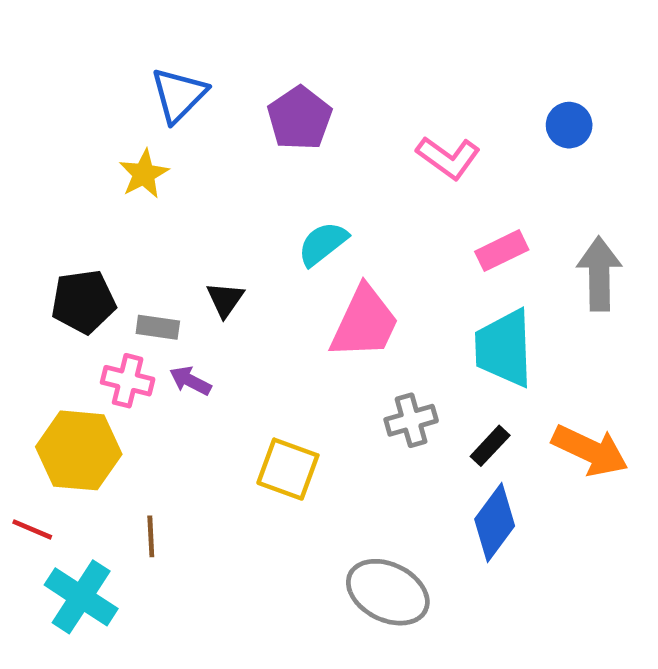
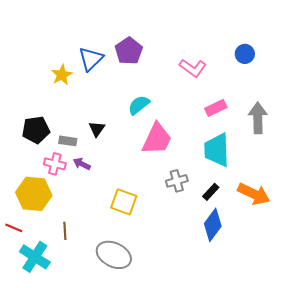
blue triangle: (179, 95) -> (91, 59), moved
gray ellipse: (388, 592) -> (114, 255), moved

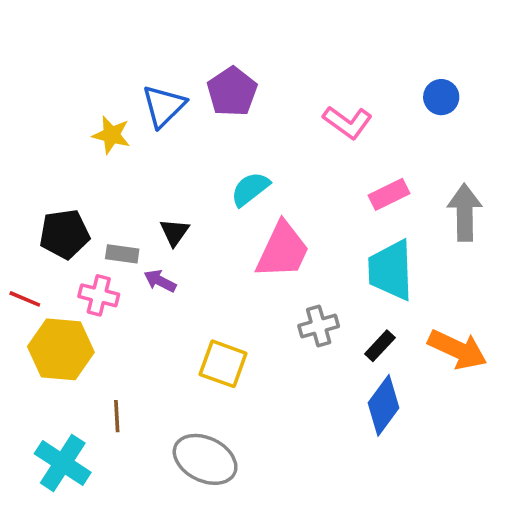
yellow star: (62, 75) -> (111, 135), turned -30
purple arrow: (82, 164) -> (160, 281), moved
red line: (14, 228) -> (25, 299), moved

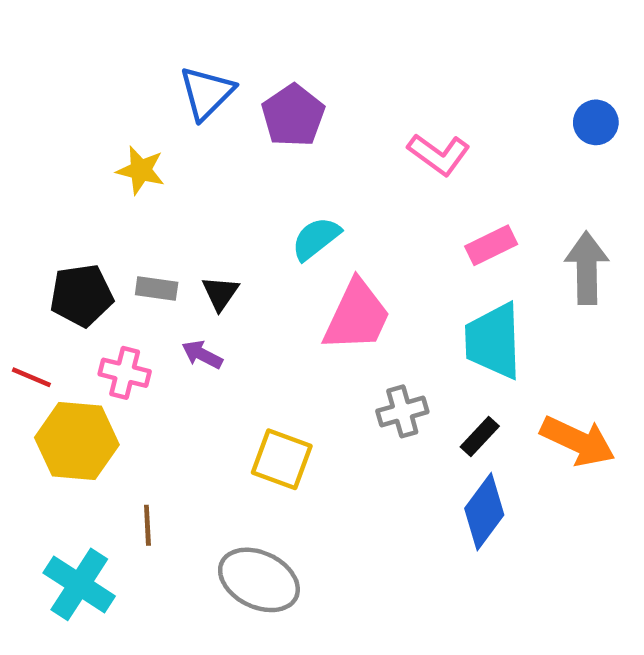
blue circle: (441, 97) -> (596, 122), moved
blue triangle: (164, 106) -> (207, 93), moved
gray rectangle: (122, 254) -> (157, 289), moved

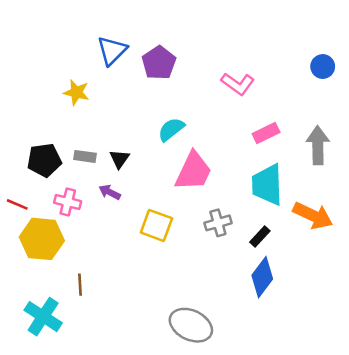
orange arrow: (578, 441) -> (313, 216), moved
yellow square: (282, 459) -> (156, 225), moved
gray ellipse: (259, 580) -> (191, 325), moved

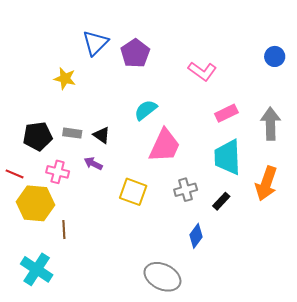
black triangle: (119, 159) -> (102, 135), turned -30
orange arrow: (313, 216) -> (266, 183), turned 84
blue diamond: (262, 277) -> (196, 236), moved, size x0.7
brown line: (80, 285) -> (64, 230), moved

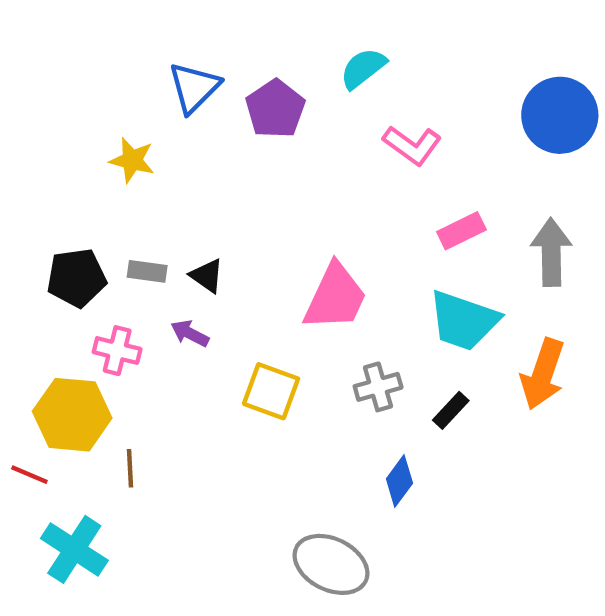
blue circle: (275, 56) -> (560, 115), size x1.8
cyan semicircle: (146, 110) -> (363, 68), moved
cyan trapezoid: (228, 157) -> (464, 321), turned -69
red line: (15, 174) -> (29, 475), moved

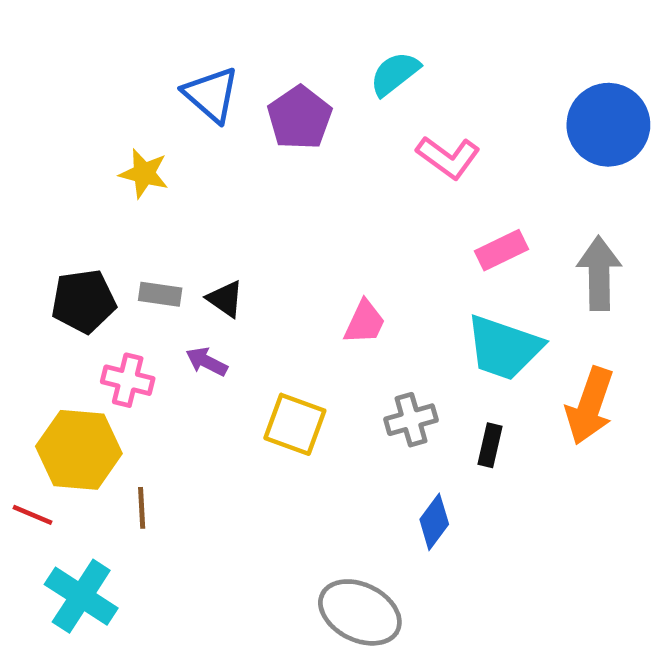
blue triangle: (194, 87) -> (211, 95), turned -34
pink trapezoid: (335, 297) -> (365, 322), size x0.6
black rectangle: (451, 410) -> (490, 445), turned -30

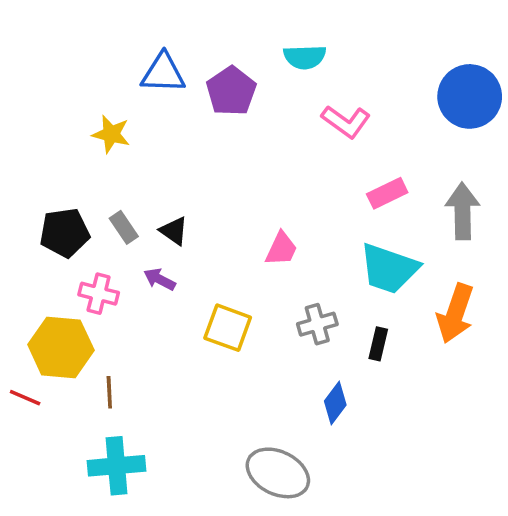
cyan semicircle: (395, 74) -> (305, 57), turned -144
blue triangle: (211, 95) -> (163, 73), turned -39
gray rectangle: (160, 294) -> (124, 227), turned 48
cyan cross: (81, 596) -> (117, 466), moved, turned -38

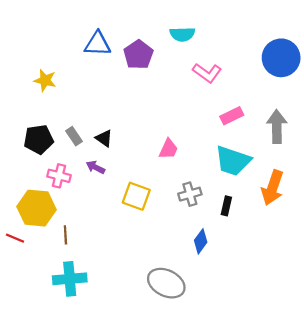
yellow star: (111, 134) -> (45, 80), moved

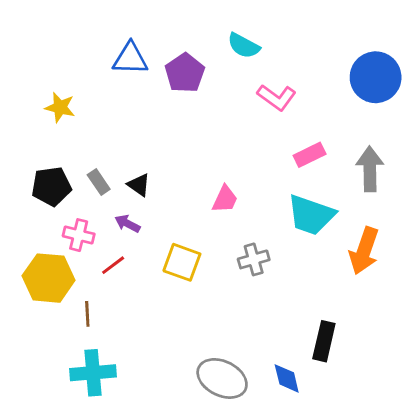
cyan semicircle: (182, 34) -> (244, 46), turned 30
black rectangle: (226, 206) -> (324, 341), moved, size x1.5
red line: (15, 238) -> (113, 265), moved, turned -60
blue diamond: (201, 241) -> (287, 378), moved, turned -50

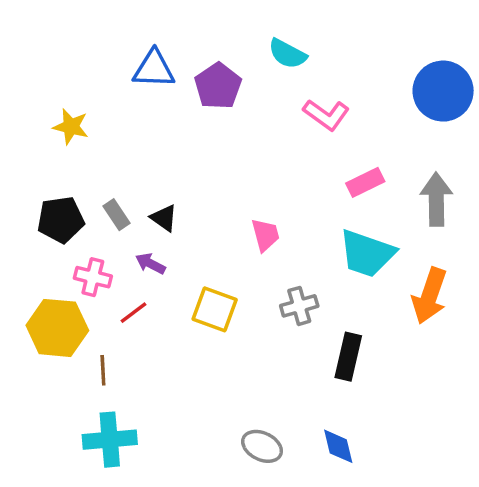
pink trapezoid: (225, 199) -> (265, 235), turned -40
black rectangle: (324, 341) -> (348, 357), moved
gray ellipse: (222, 378) -> (262, 446), size x0.7

